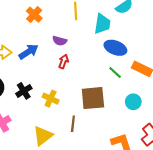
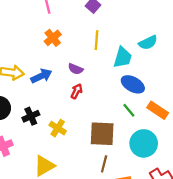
cyan circle: (133, 102) -> (144, 143), size x1.6
brown line: (73, 124) -> (104, 164), moved

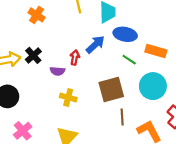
purple semicircle: (76, 69) -> (57, 71), moved
blue arrow: (41, 76) -> (95, 44), moved
black cross: (31, 116) -> (33, 55), moved

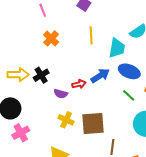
red arrow: (75, 58) -> (79, 84), turned 56
brown square: (111, 90) -> (93, 123), moved
pink cross: (23, 131) -> (21, 133), moved

